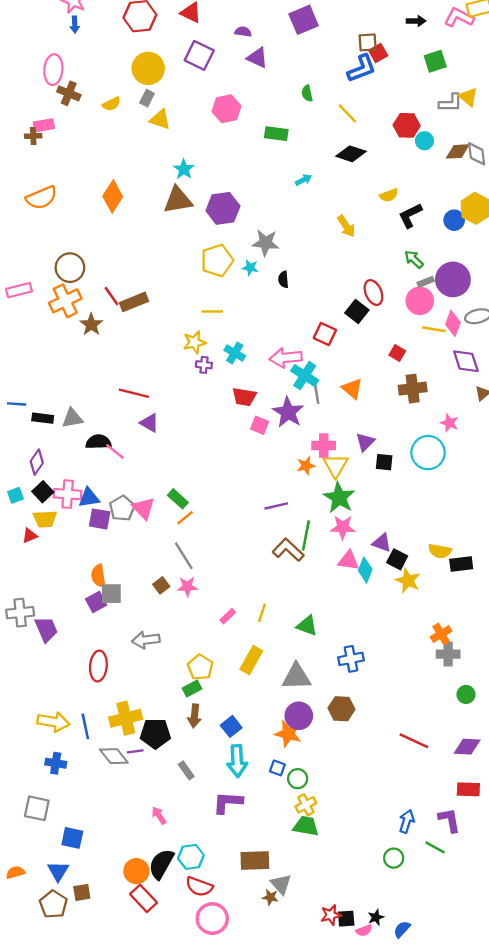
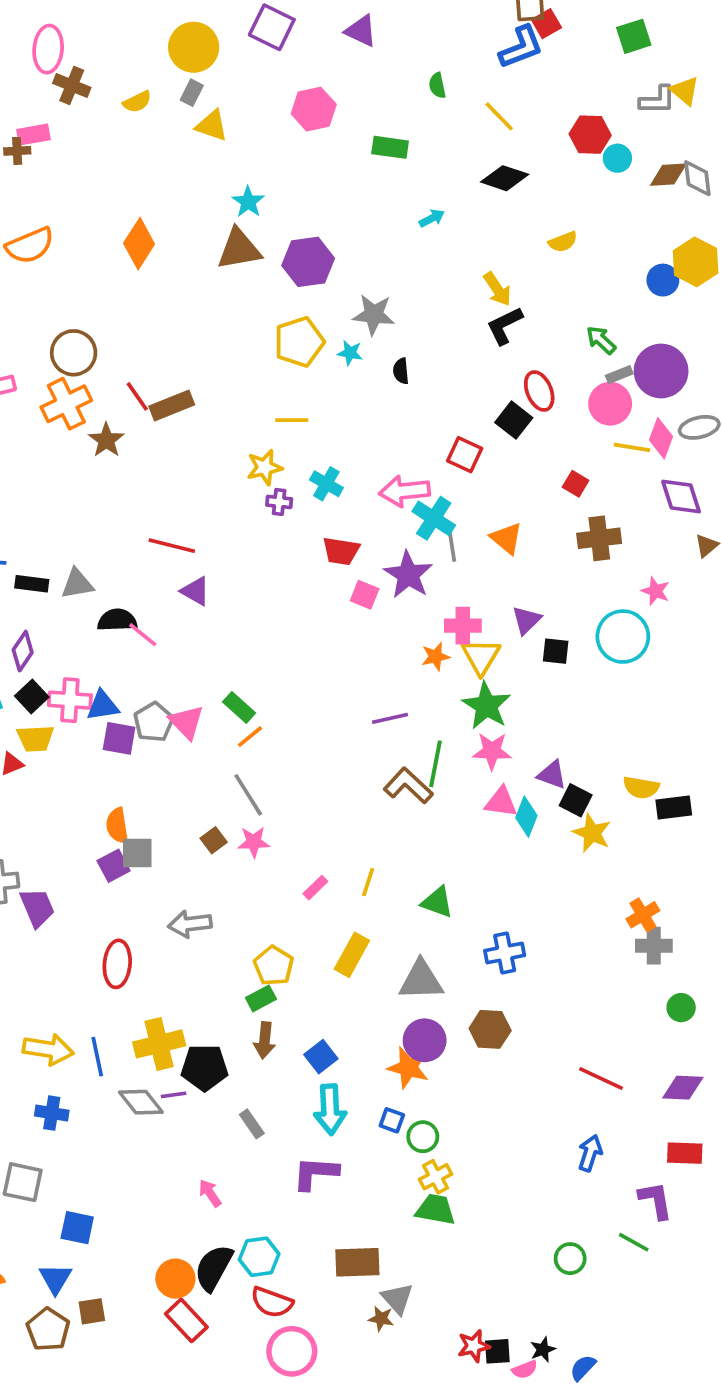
black L-shape: (410, 215) -> (505, 326), moved
blue arrow: (407, 821) -> (590, 1153), moved

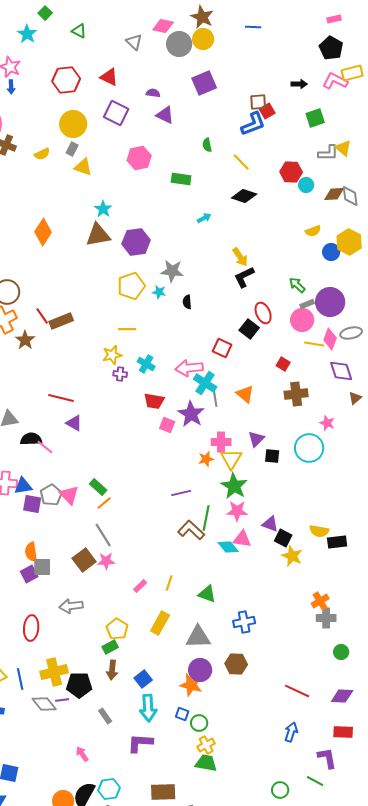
yellow semicircle: (563, 242) -> (313, 231), moved
cyan diamond: (526, 817) -> (228, 547), moved, turned -60
brown square: (214, 840) -> (84, 560), size x1.6

